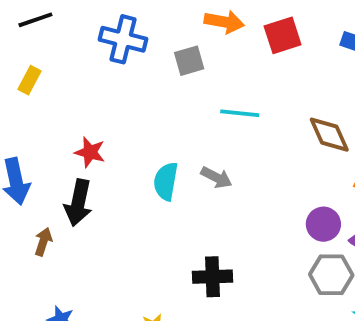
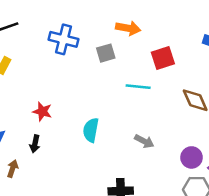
red square: (283, 35) -> (163, 58), moved
gray arrow: (216, 177) -> (144, 141), moved
black arrow: (78, 203) -> (35, 144), size x0.6

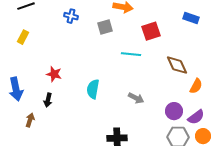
blue cross: (63, 39) -> (71, 16), size x0.6

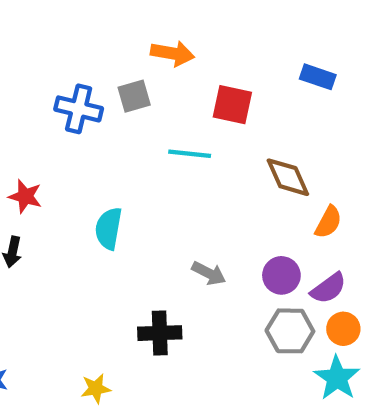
blue cross: (71, 16) -> (79, 109), moved, size x1.5
red square: (151, 31) -> (232, 105), turned 30
gray arrow: (136, 98) -> (209, 273), moved

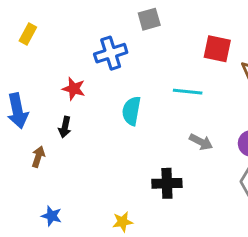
red square: (232, 105) -> (217, 49), moved
blue cross: (79, 109) -> (111, 53), moved, turned -32
cyan line: (190, 154) -> (188, 92), moved

